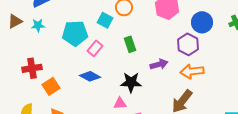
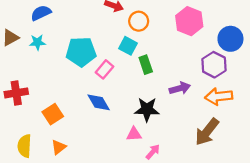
cyan square: (105, 20) -> (128, 46), moved
red cross: (32, 68) -> (16, 93), moved
blue diamond: (90, 76) -> (99, 102), turned 30

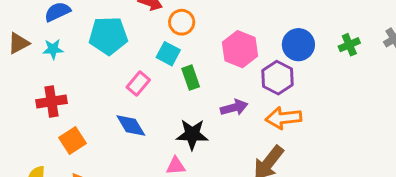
pink hexagon: (189, 21) -> (240, 49), moved
cyan pentagon: (81, 52) -> (108, 36), moved
red cross: (16, 93) -> (51, 102), moved

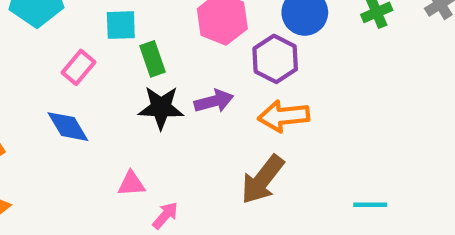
cyan square: (168, 54) -> (121, 25), turned -30
black star: (192, 134) -> (161, 108), moved

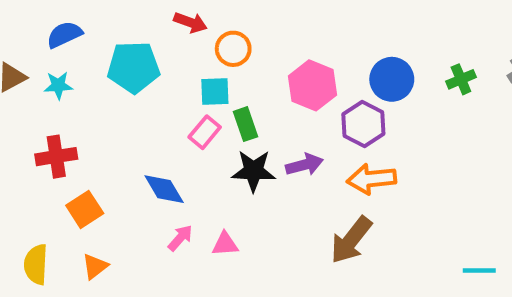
pink rectangle: (78, 67) -> (205, 132), moved
cyan line: (370, 205) -> (479, 270), moved
pink arrow: (165, 215) -> (180, 238), moved

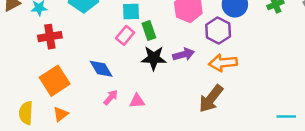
red cross: (56, 157) -> (50, 37), moved
orange square: (85, 209) -> (55, 81), size x1.4

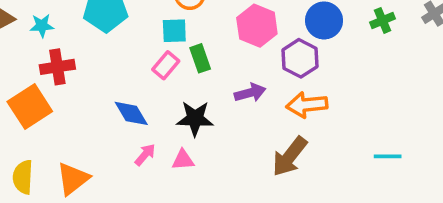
black star: (154, 58) -> (195, 119), moved
orange square: (55, 81) -> (30, 107), moved
orange triangle: (61, 114) -> (73, 179), size x1.5
cyan line: (286, 117) -> (388, 156), moved

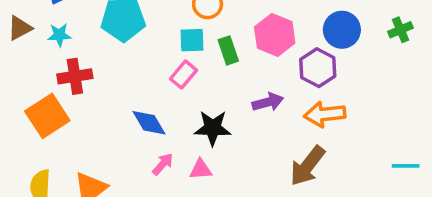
green rectangle: (200, 58) -> (228, 50), moved

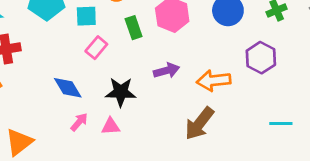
cyan square: (192, 40) -> (86, 16), moved
purple hexagon: (318, 68) -> (261, 58), moved

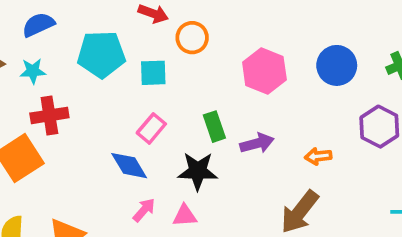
green rectangle: (134, 28) -> (214, 127), moved
pink rectangle: (96, 48) -> (151, 128), moved
orange arrow: (214, 81) -> (318, 156), size x0.6

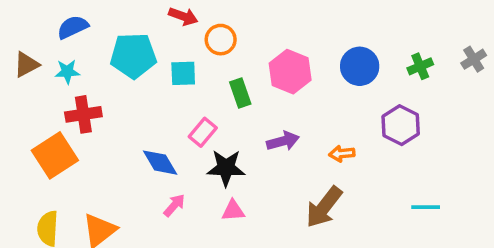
green rectangle: (214, 127) -> (240, 93), moved
pink rectangle: (151, 128) -> (203, 132), moved
pink triangle: (185, 216) -> (233, 211), moved

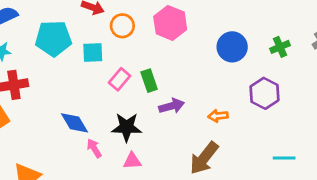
pink hexagon: (290, 72) -> (170, 23), moved
green rectangle: (240, 93) -> (149, 81), moved
pink rectangle: (203, 132) -> (120, 79), moved
pink arrow: (174, 205) -> (94, 148), moved, turned -72

